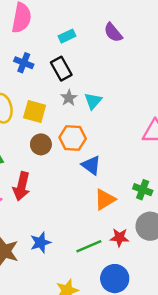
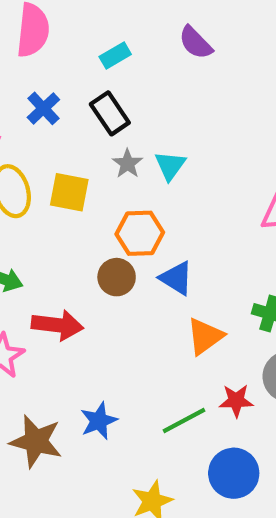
blue cross: (24, 63) -> (43, 108), turned 30
brown circle: (41, 144) -> (117, 277), moved
red arrow: (22, 186) -> (57, 325), turned -92

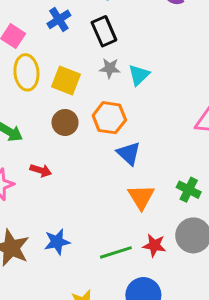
gray star: (127, 164) -> (110, 68), turned 30
brown circle: (117, 277) -> (65, 122), moved
red arrow: (57, 325) -> (41, 170), size x0.6
orange triangle: (205, 336) -> (141, 197), turned -36

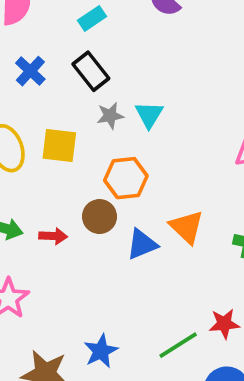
brown circle: (65, 122) -> (99, 217), moved
blue triangle: (129, 153) -> (142, 244), moved, turned -50
red arrow: (41, 170) -> (53, 236), moved
orange triangle: (141, 197) -> (187, 227), moved

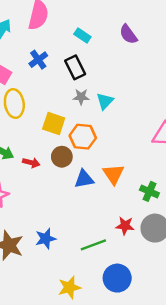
cyan rectangle: (92, 18) -> (82, 35), turned 56
yellow square: (59, 145) -> (54, 124), moved
red star: (224, 324) -> (125, 226), moved

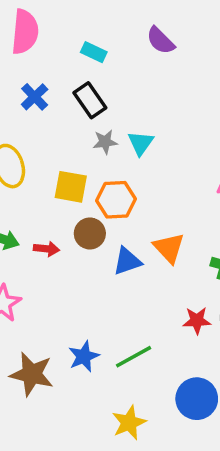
green line: (93, 245) -> (134, 357), moved

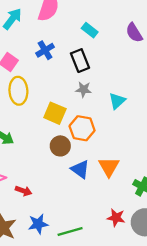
cyan triangle: (141, 143) -> (117, 101), moved
red arrow: (46, 249) -> (23, 191), moved
blue triangle: (127, 261) -> (80, 169), turned 42

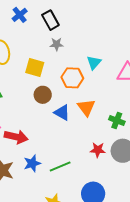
cyan triangle: (117, 101) -> (94, 63), moved
orange hexagon: (82, 128) -> (72, 78), moved
red arrow: (23, 191) -> (16, 137), size x1.6

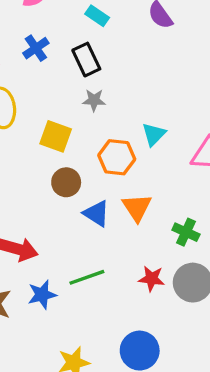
green line: (60, 166) -> (87, 277), moved

